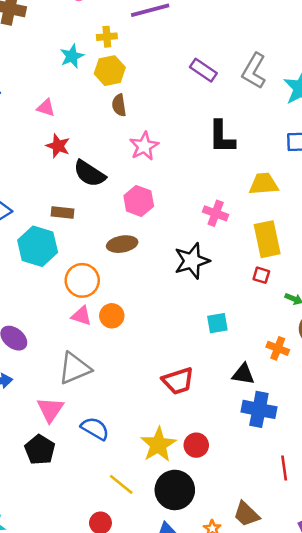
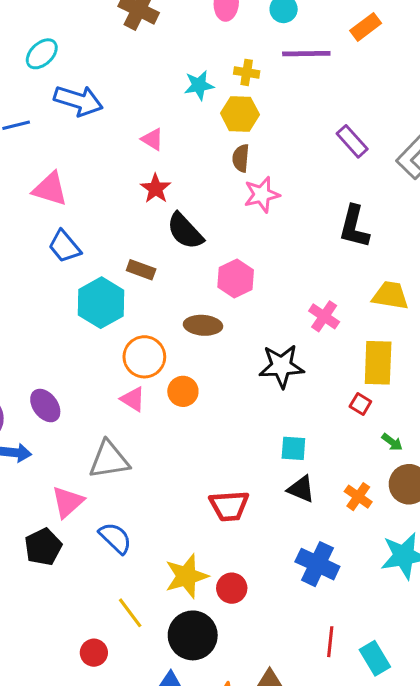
pink star: (144, 146) -> (262, 195), moved
orange circle: (112, 316) -> (183, 391), moved
black triangle: (243, 374) -> (301, 489), moved

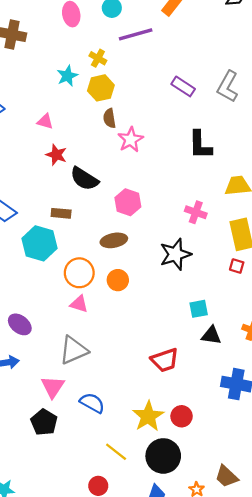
yellow cross: (247, 72) -> (98, 58), turned 35
orange circle: (183, 391) -> (118, 280), moved

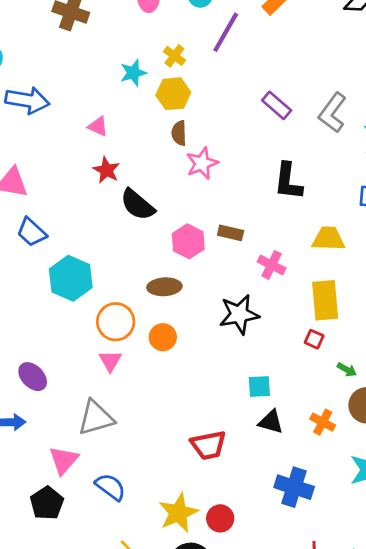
purple line: (136, 34) -> (226, 32), turned -52
brown rectangle: (61, 213) -> (231, 233), moved
pink triangle: (79, 304) -> (110, 361), turned 36

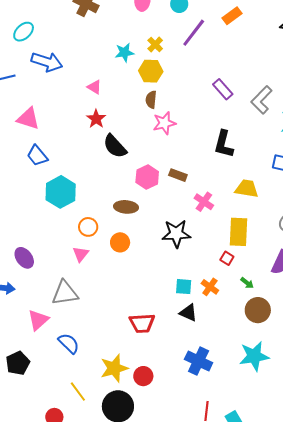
orange circle: (116, 322) -> (88, 227), size x0.7
orange cross: (323, 422) -> (210, 287), moved
black pentagon: (47, 503) -> (18, 363), moved

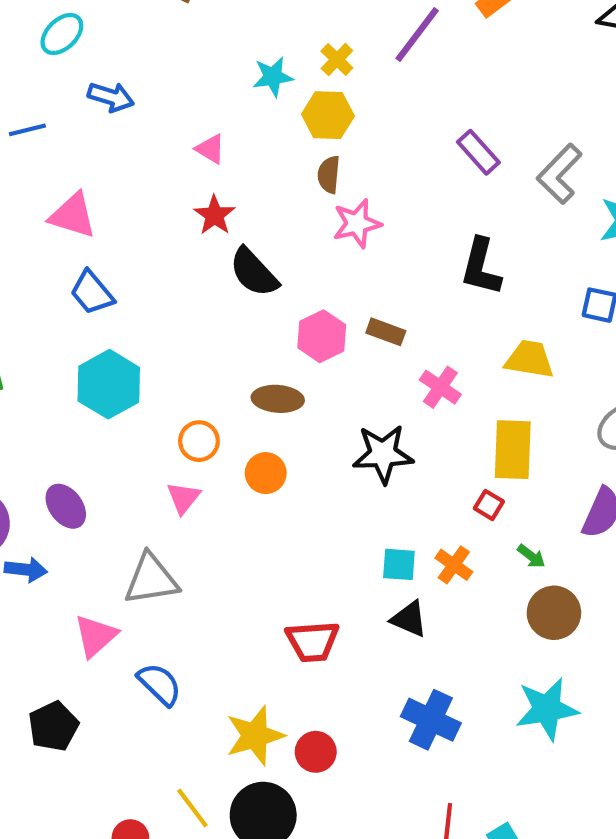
blue arrow: (47, 62) -> (111, 97), size x0.7
cyan hexagon: (61, 192) -> (109, 384), moved
yellow line: (78, 392) -> (192, 808), moved

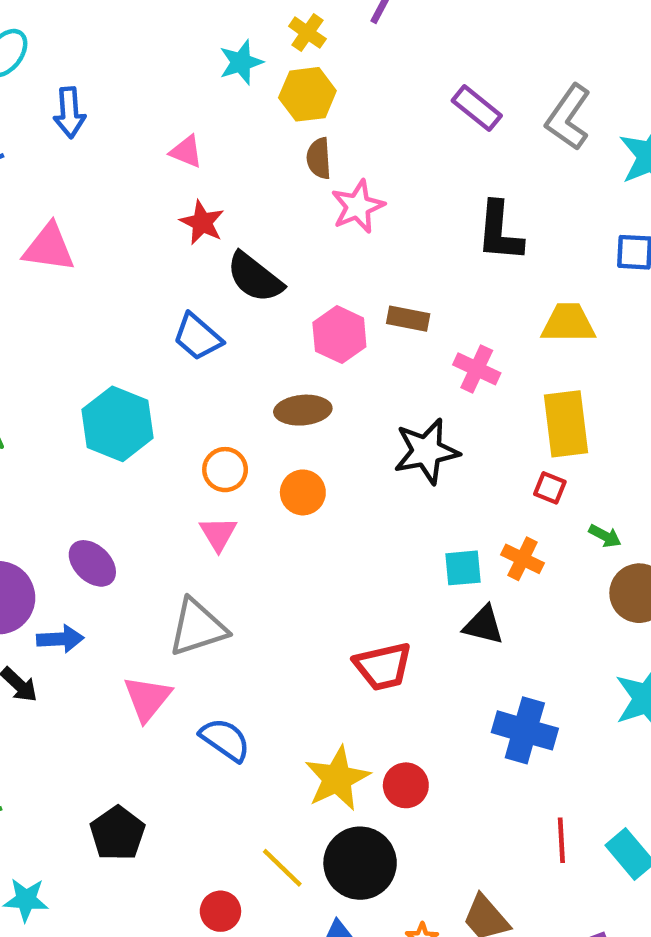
blue arrow: (111, 97) -> (69, 113), turned 78
blue trapezoid: (92, 293) -> (198, 337), moved
black pentagon: (53, 726) -> (118, 833), moved

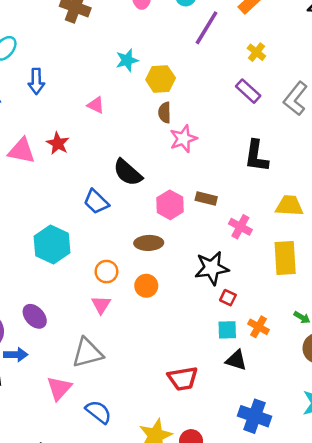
yellow cross: (307, 33) -> (256, 52), moved
red star: (202, 222) -> (58, 143), moved
red square: (550, 488) -> (228, 298), moved

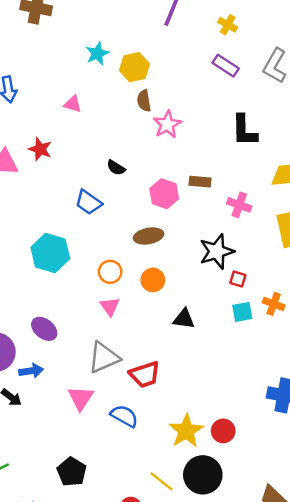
black semicircle: (128, 172) -> (116, 168), size x0.6
black triangle: (236, 360) -> (184, 319), moved
red trapezoid: (183, 379) -> (145, 374), moved

